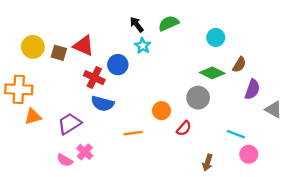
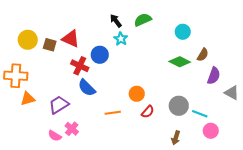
gray circle: (198, 98) -> (179, 106), moved
blue semicircle: (102, 104) -> (87, 88), turned 30
red semicircle: (184, 128) -> (148, 112), moved

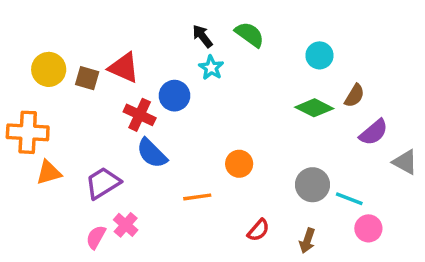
green semicircle: (143, 20) -> (250, 34), turned 60
purple semicircle: (214, 76) -> (374, 132), turned 30
red semicircle: (148, 112) -> (258, 230), moved
pink semicircle: (55, 136) -> (96, 237), turned 88

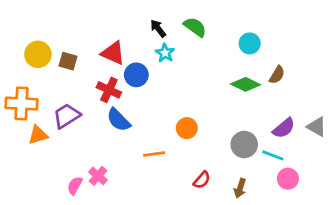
red triangle: (124, 68) -> (113, 53), moved
purple semicircle: (374, 132) -> (284, 128), moved
purple trapezoid: (103, 183) -> (67, 116), moved

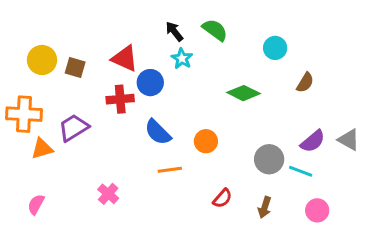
green diamond: (246, 84) -> (244, 93), moved
red cross: (109, 90) -> (120, 99), turned -30
blue semicircle: (119, 120) -> (158, 132), moved
pink circle: (288, 179) -> (317, 210), moved
pink semicircle: (75, 185) -> (36, 204), moved

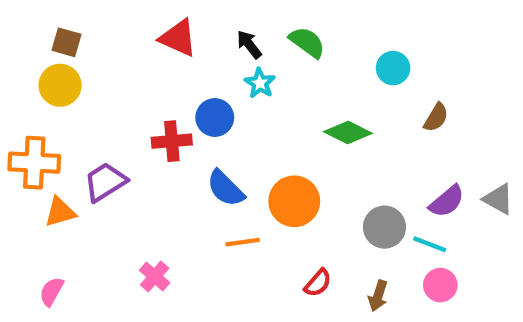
red triangle: (125, 58) -> (178, 38), moved
brown square: (75, 68) -> (67, 42), moved
orange circle: (206, 141) -> (294, 201), size x1.5
pink circle: (317, 210) -> (440, 285), moved

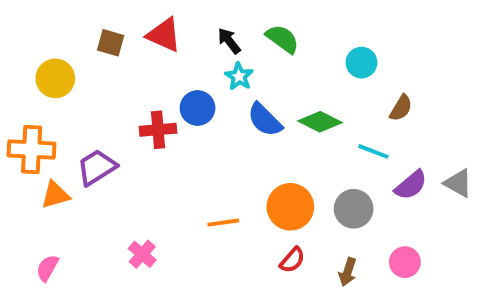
brown square: (67, 42) -> (111, 43), moved
blue semicircle: (225, 188) -> (265, 120), moved
orange circle: (294, 201) -> (290, 207), moved
cyan line: (430, 244) -> (373, 151), moved

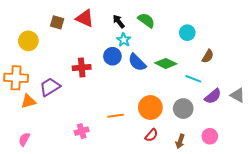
blue circle: (198, 108) -> (112, 56), moved
pink cross: (142, 254) -> (82, 131), moved, turned 32

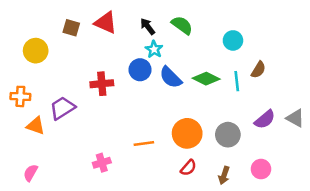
orange cross: (16, 78) -> (20, 96), size x0.7
cyan line: (193, 79) -> (237, 81), moved, turned 63
orange triangle: (28, 101) -> (36, 126), turned 35

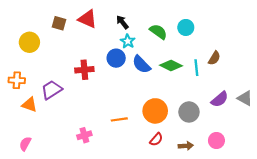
green semicircle: (182, 25) -> (158, 32), moved
cyan circle: (233, 40) -> (186, 27), moved
brown arrow: (224, 175) -> (186, 146), turned -112

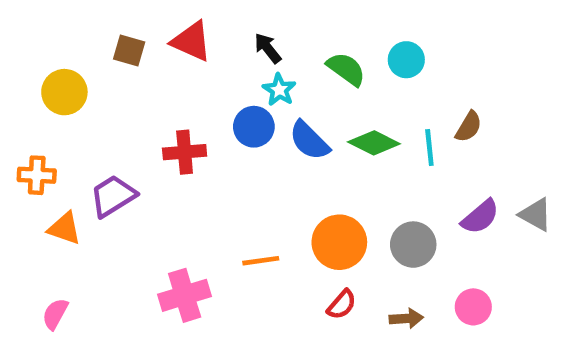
pink cross: (84, 135) -> (185, 295), size x1.5

